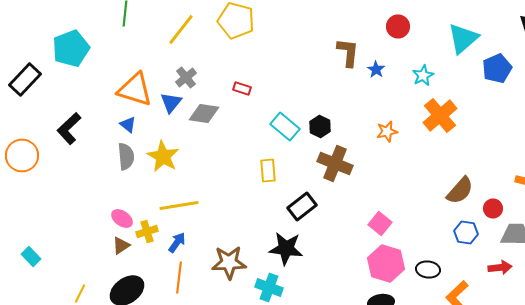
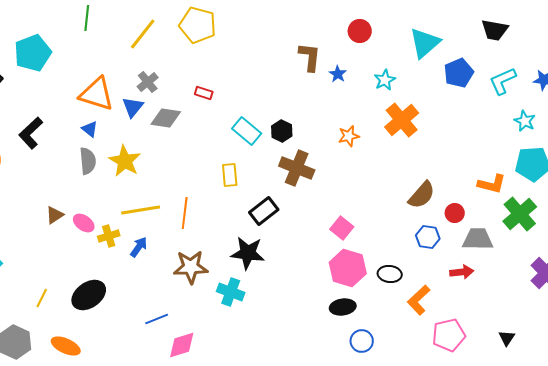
brown triangle: (121, 246) -> (55, 215), moved
orange line: (179, 278) -> (185, 213), moved

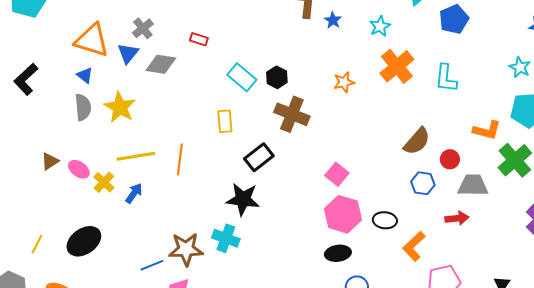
cyan L-shape: (503, 81) -> (446, 78), moved, turned -60
yellow cross: (109, 236) -> (104, 182), turned -30
brown star: (191, 267) -> (186, 249), moved

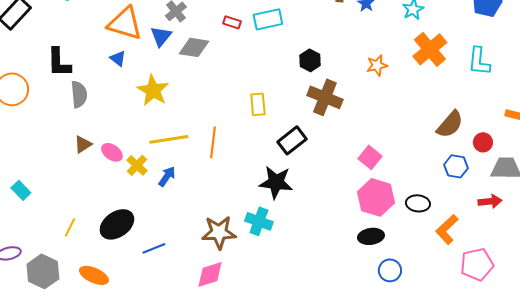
cyan rectangle: (242, 77) -> (268, 19), moved, turned -52
black L-shape: (26, 79) -> (59, 62), turned -48
gray semicircle: (83, 107) -> (79, 94), moved
blue line: (152, 265) -> (154, 248), moved

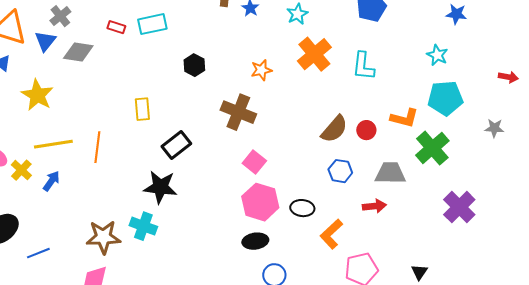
brown cross: (325, 97) -> (238, 112), moved
red circle: (483, 142) -> (366, 130), moved

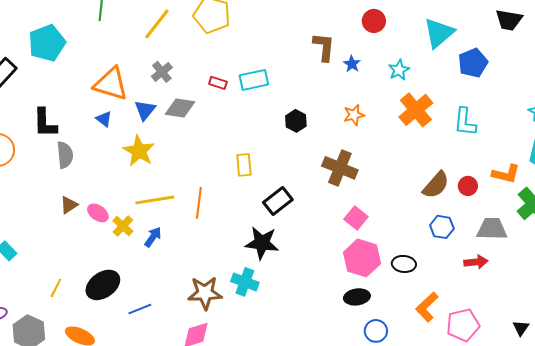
blue triangle: (45, 41) -> (145, 110), moved
orange star: (261, 70) -> (354, 115), moved
orange L-shape: (331, 234) -> (427, 307), moved

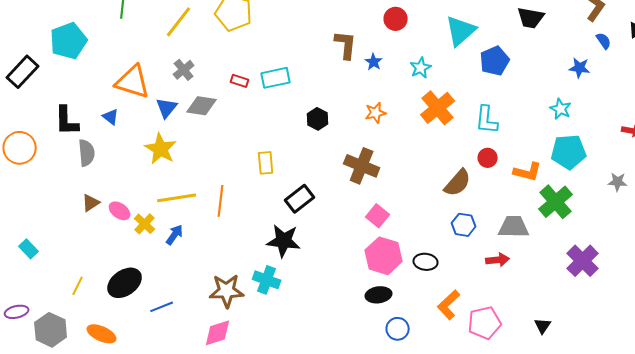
blue triangle: (104, 119) -> (111, 117), moved
red circle: (468, 186) -> (488, 158), moved

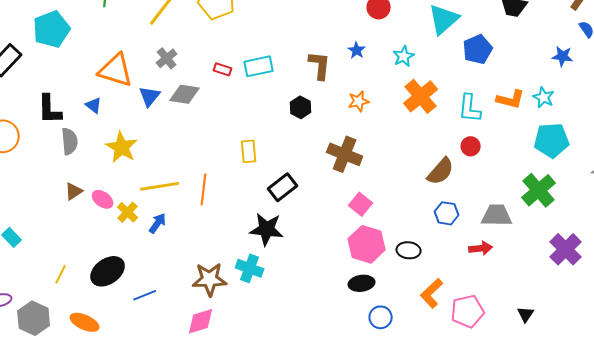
brown L-shape: (346, 45) -> (320, 65), moved
yellow star: (161, 149) -> (122, 147), moved
orange L-shape: (528, 172) -> (511, 99), moved

